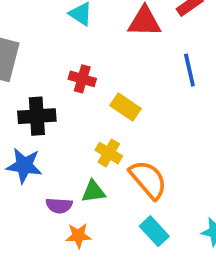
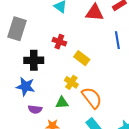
purple semicircle: (59, 206) -> (35, 109), moved

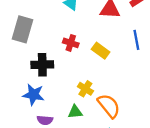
yellow rectangle: (82, 58) -> (101, 51), moved

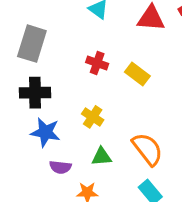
black cross: (42, 65) -> (35, 93), moved
yellow cross: (85, 89) -> (93, 117), moved

